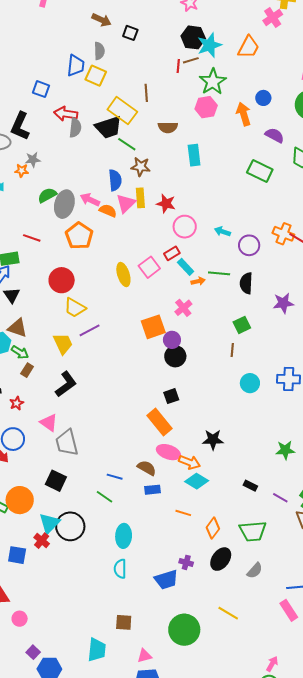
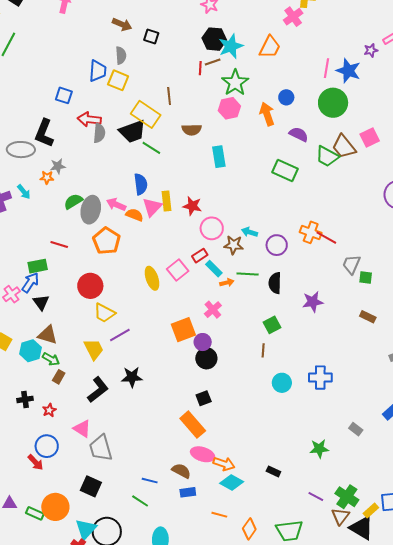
brown star: (141, 167) -> (234, 245), moved
black star: (213, 440) -> (132, 377), moved
black rectangle: (250, 486) -> (273, 471), moved

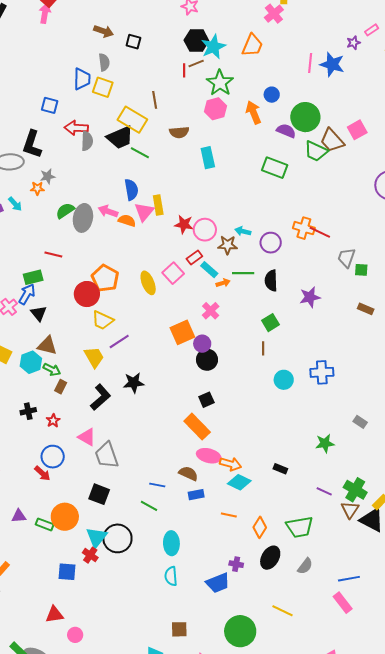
green circle: (333, 103) -> (305, 117), moved
red star: (192, 206) -> (184, 224), moved
orange pentagon: (107, 241) -> (105, 278), moved

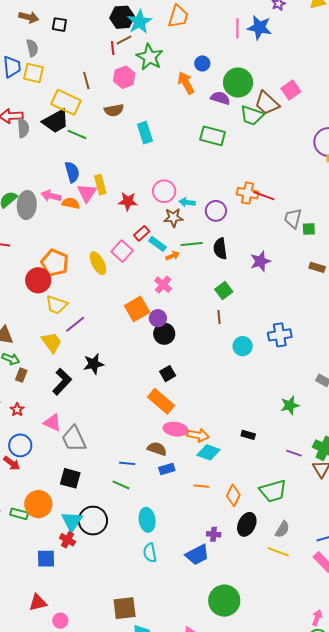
pink hexagon: (215, 109) -> (124, 77), moved
pink circle: (205, 230) -> (164, 191), moved
yellow line: (282, 611) -> (278, 552), moved
brown square: (179, 629) -> (125, 608), moved, size x1.4

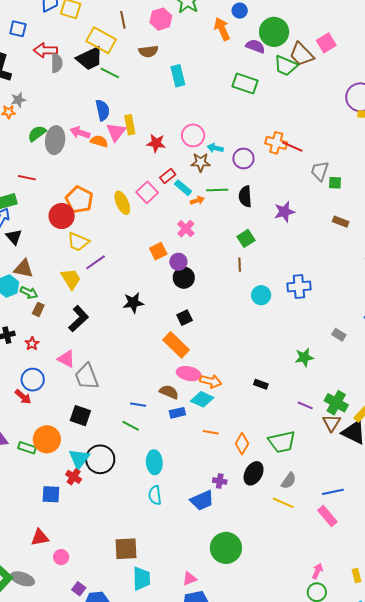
orange square: (137, 309) -> (158, 251), size x0.7
black star: (94, 364) -> (133, 303), moved
cyan diamond: (209, 452) -> (202, 399), moved

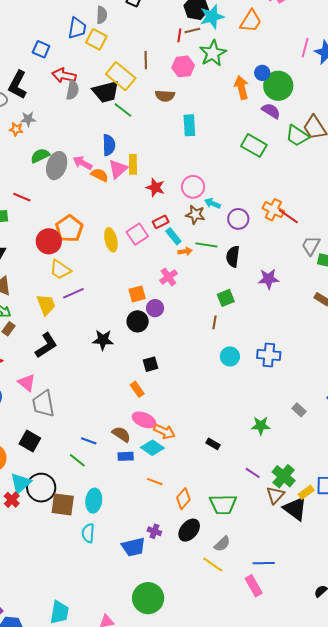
green circle: (274, 32) -> (278, 86), moved
black circle: (184, 278) -> (138, 321), moved
orange rectangle: (176, 345) -> (137, 389), size x0.6
brown square: (126, 549) -> (63, 504), moved

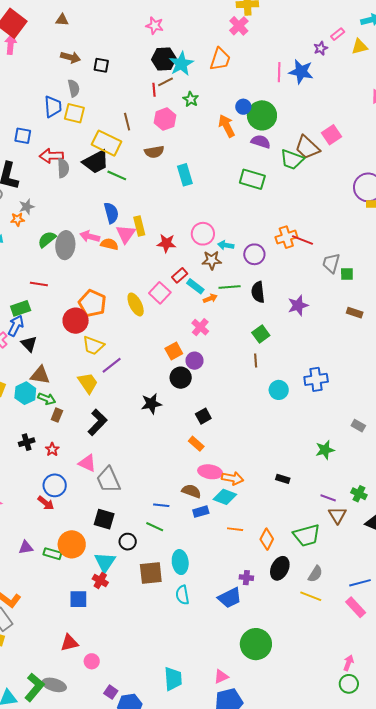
green star: (213, 53) -> (191, 99), size x0.6
orange cross: (273, 210) -> (286, 237), turned -30
green cross: (284, 476) -> (359, 494), size x0.7
black circle: (41, 488) -> (128, 542), moved, size x0.6
brown triangle: (275, 495) -> (337, 515), moved

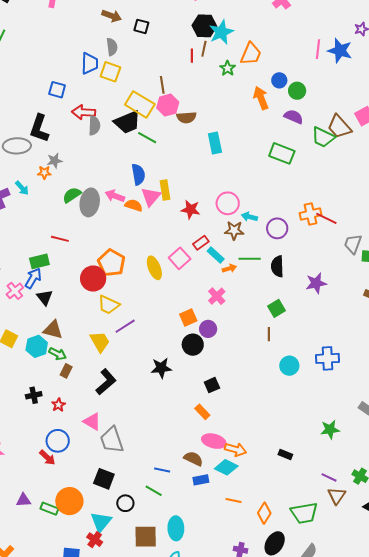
orange trapezoid: (220, 59) -> (251, 54), moved
brown line: (165, 82) -> (204, 49), turned -56
green circle: (262, 115) -> (297, 91), size x0.6
pink hexagon: (165, 119) -> (168, 105), moved

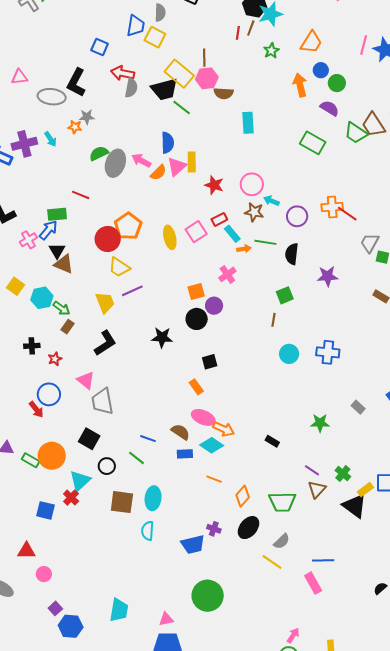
orange trapezoid: (251, 54) -> (311, 42), moved
orange semicircle: (134, 205) -> (158, 173), turned 108
brown triangle: (53, 330) -> (64, 264), moved

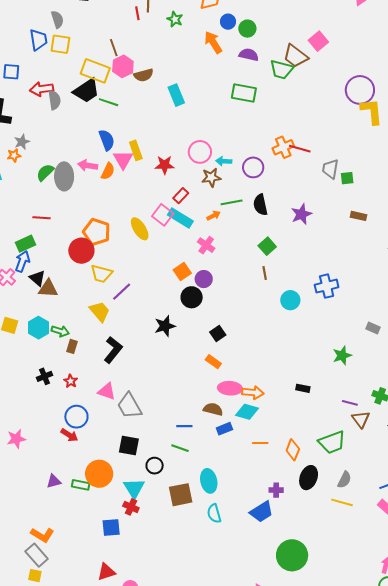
cyan rectangle: (232, 234) -> (180, 218), moved, size x1.4

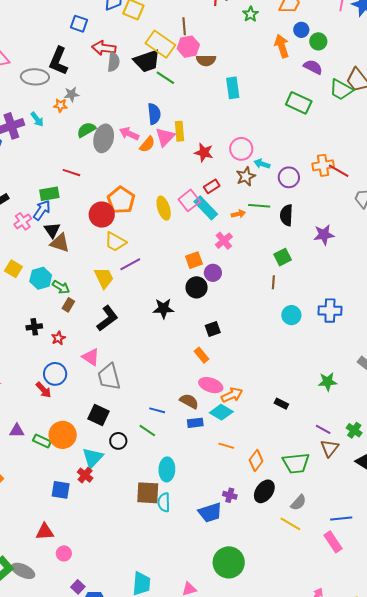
brown star: (211, 177) -> (246, 176), turned -30
orange arrow: (253, 393) -> (232, 395), turned -45
brown square: (181, 495) -> (148, 493), moved

